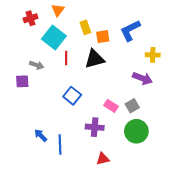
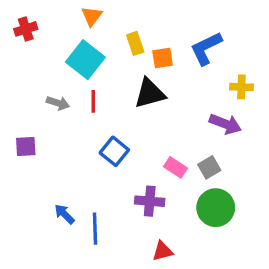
red cross: (30, 18) -> (26, 29), moved
red line: (66, 58) -> (93, 101), moved
purple square: (22, 81) -> (26, 146), moved

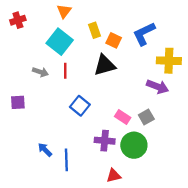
orange square: (163, 58) -> (114, 40), turned 35
yellow cross: (241, 87) -> (169, 61), size x1.5
green circle: (216, 208) -> (134, 145), moved

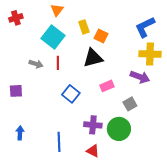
blue L-shape: (144, 34) -> (145, 27), moved
pink rectangle: (123, 117) -> (107, 86), moved, turned -56
blue arrow: (45, 150) -> (20, 133), moved, turned 48
red triangle: (114, 176) -> (93, 151), moved, turned 40

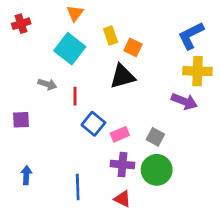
red line: (58, 63) -> (75, 96), moved
pink rectangle: (107, 86) -> (120, 134), moved
gray square: (130, 104) -> (155, 137), moved, turned -32

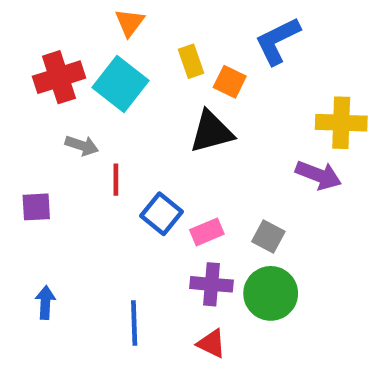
red cross: (21, 24) -> (59, 77), moved, size x1.5
blue L-shape: (191, 36) -> (277, 41), moved
red line: (75, 96) -> (116, 180), moved

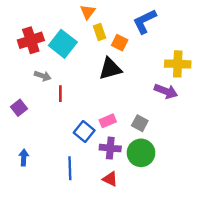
orange triangle: (130, 23) -> (88, 12), moved
purple square: (36, 207) -> (19, 108), turned -35
blue square: (161, 214) -> (84, 132), moved

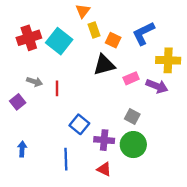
blue L-shape: (145, 21) -> (143, 33), moved
gray arrow: (43, 76) -> (34, 82), moved
pink rectangle: (108, 121) -> (131, 78), moved

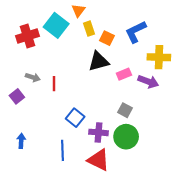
cyan square: (59, 41) -> (56, 25), moved
red triangle: (104, 169) -> (99, 160), size x1.6

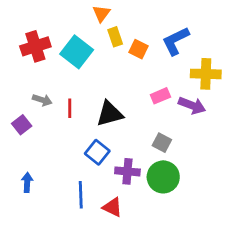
cyan square: (56, 25) -> (77, 52), moved
black triangle: (99, 61) -> (110, 114), moved
red triangle: (99, 160) -> (112, 207), moved, size x0.7

